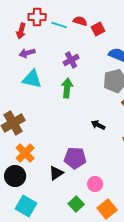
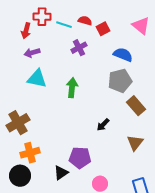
purple cross: (71, 60) -> (79, 48), moved
black arrow: (98, 125) -> (103, 125), turned -72
orange cross: (25, 153) -> (30, 153), turned 30

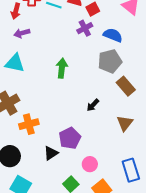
purple cross: (79, 48) -> (85, 28), moved
cyan triangle: (37, 79) -> (15, 63), moved
orange cross: (30, 153) -> (29, 124), moved
purple pentagon: (80, 158) -> (70, 138), turned -30

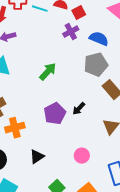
green arrow: (62, 68) -> (48, 72), turned 36
purple pentagon: (70, 138) -> (55, 114), moved
pink circle: (90, 164) -> (82, 156), moved

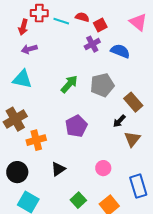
gray pentagon: (96, 65) -> (102, 85), moved
black arrow: (79, 109) -> (119, 121), moved

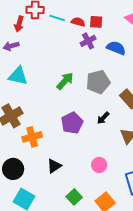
red semicircle: (82, 17) -> (78, 22), moved
red square: (100, 25) -> (96, 22), turned 32
purple arrow: (29, 49) -> (11, 46), moved
black arrow: (119, 121) -> (103, 118), moved

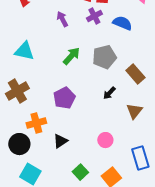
purple arrow: (11, 46) -> (62, 19), moved, turned 77
purple pentagon: (72, 123) -> (64, 98), moved
orange cross: (32, 137) -> (36, 123), moved

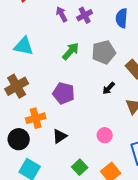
purple cross: (94, 16) -> (85, 15), moved
blue semicircle: (122, 23) -> (122, 18), turned -108
purple pentagon: (64, 98) -> (64, 93), turned -30

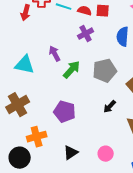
purple arrow: (62, 14) -> (55, 54), moved
black triangle: (60, 136) -> (71, 153), moved

